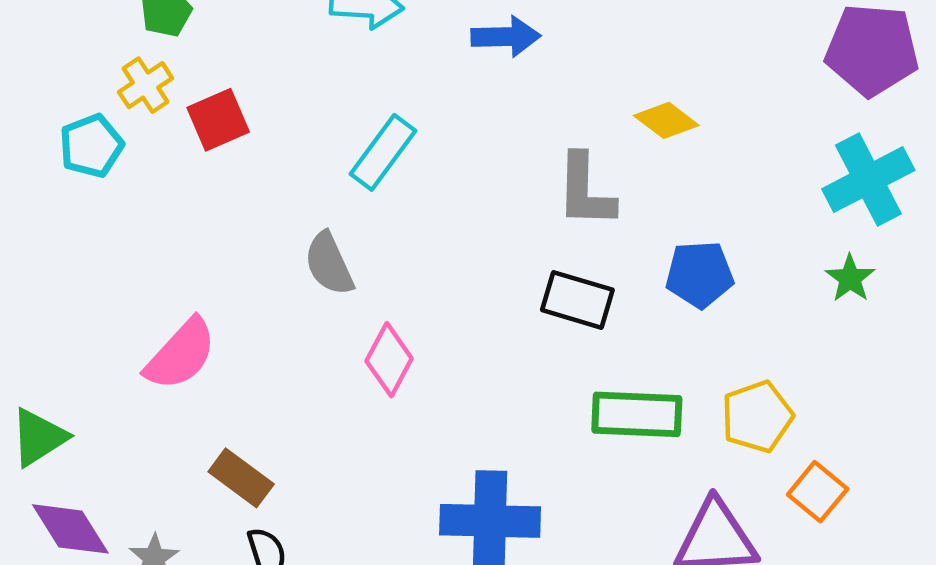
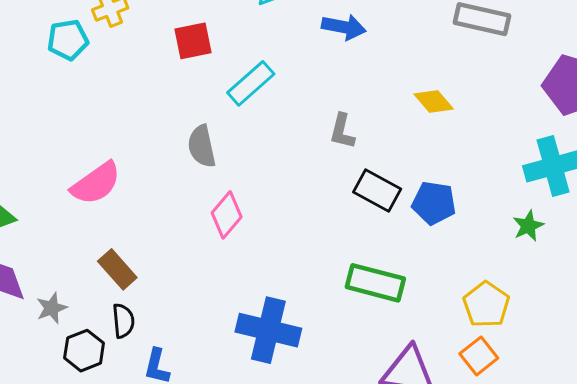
red square: (218, 120) -> (193, 41), moved
gray L-shape: (585, 191) -> (342, 131), moved, size x0.7
black rectangle: (577, 300) -> (377, 190), moved
yellow pentagon: (757, 417) -> (486, 305), moved, turned -30

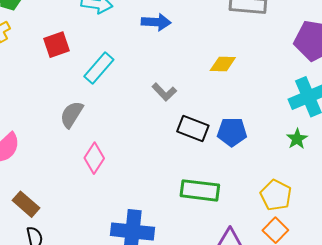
yellow diamond: (434, 102) -> (223, 64), turned -40
gray L-shape: (342, 131) -> (164, 92), turned -50
gray semicircle: (202, 146) -> (72, 114), turned 52

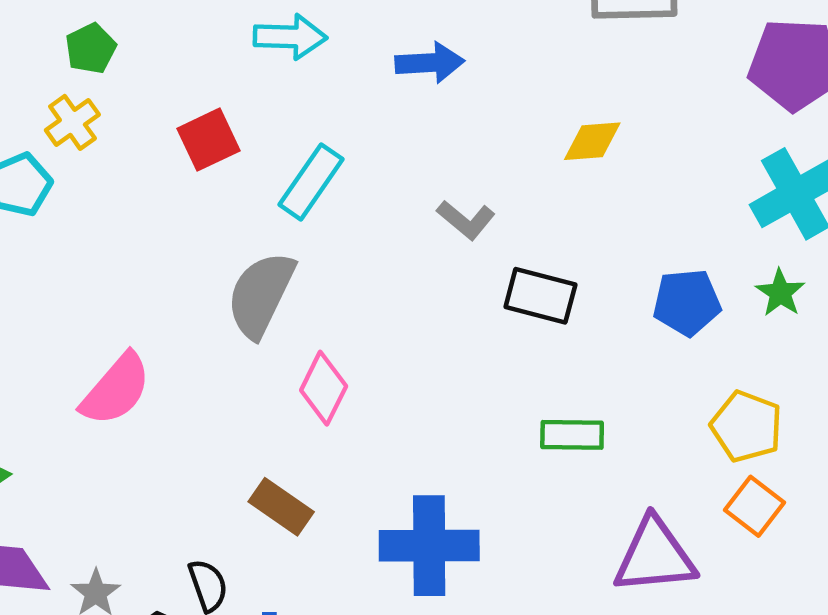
gray semicircle: (72, 114) -> (261, 295), size x1.4
blue pentagon: (232, 132) -> (687, 302), moved
green rectangle: (200, 190) -> (572, 435), size x0.7
brown rectangle: (26, 204) -> (281, 507), moved

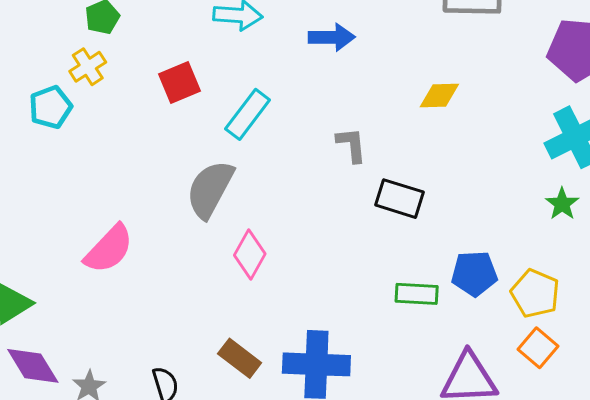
gray L-shape: (466, 220) -> (351, 145), turned -138
blue pentagon: (687, 302) -> (474, 273), moved
brown rectangle: (281, 507) -> (240, 358), moved

